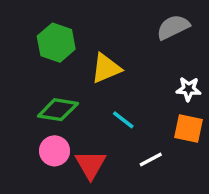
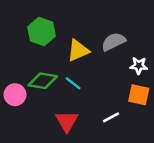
gray semicircle: (173, 27) -> (114, 42), moved
cyan line: (123, 120) -> (73, 83), moved
pink circle: (55, 151) -> (15, 95), moved

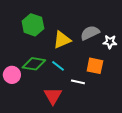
white star: (139, 66) -> (110, 42), moved
orange square: (139, 95) -> (95, 66), moved
white line: (111, 117) -> (78, 82), moved, turned 40

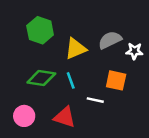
cyan line: (58, 66) -> (71, 80), turned 32
pink circle: (12, 75) -> (24, 116), moved
red triangle: (53, 96) -> (65, 117), turned -42

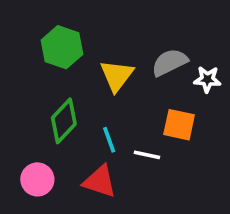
yellow triangle: (76, 49) -> (117, 76), turned -30
green diamond: (41, 78) -> (64, 121), turned -56
cyan line: (71, 80) -> (109, 140), moved

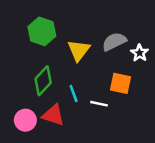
white star: (207, 79) -> (140, 53), turned 30
red triangle: (100, 181) -> (53, 115), moved

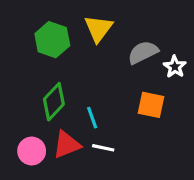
yellow triangle: (79, 50) -> (98, 29), moved
white line: (99, 104) -> (103, 148), moved
red triangle: (53, 115) -> (67, 145), turned -40

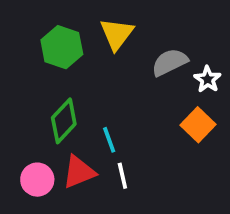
orange square: (151, 105) -> (198, 125), moved, turned 32
white line: (103, 148) -> (122, 176), turned 65

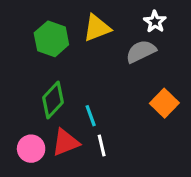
yellow triangle: (117, 34) -> (97, 28), turned 32
white star: (208, 79) -> (155, 22), moved

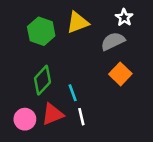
orange square: (164, 103) -> (120, 74), moved

